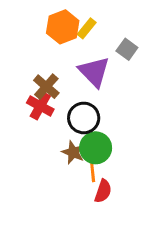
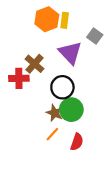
yellow rectangle: (87, 28) -> (65, 20), turned -32
red cross: (40, 106) -> (19, 78), moved, turned -30
orange line: (93, 172) -> (52, 134), moved, turned 48

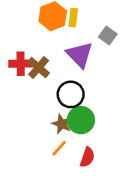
red cross: (19, 78) -> (21, 64), moved

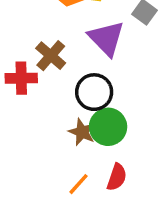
red cross: (21, 64) -> (21, 78), moved
orange line: (59, 148) -> (79, 184), moved

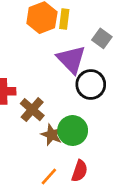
brown cross: (51, 56) -> (32, 110), moved
black circle: (94, 92) -> (91, 84), moved

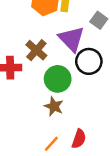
brown cross: (32, 110) -> (36, 50), moved
green circle: (73, 131) -> (58, 79), moved

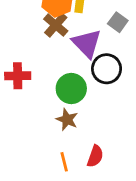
brown cross: (36, 50) -> (56, 25), moved
orange line: (51, 144) -> (64, 162), turned -56

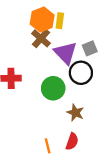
gray square: (118, 22) -> (90, 48), moved, turned 32
brown star: (67, 120) -> (75, 113), moved

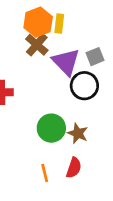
green circle: (53, 88) -> (51, 128), moved

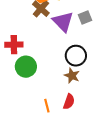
black circle: (84, 86) -> (76, 56), moved
green circle: (51, 128) -> (26, 67), moved

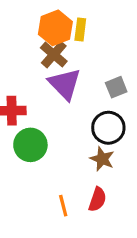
gray square: (85, 18) -> (116, 87), moved
purple triangle: (63, 22) -> (65, 84), moved

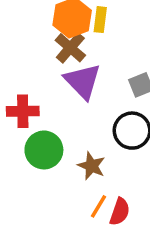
brown star: (102, 159) -> (91, 166), moved
orange line: (63, 206) -> (99, 206), moved, turned 45

